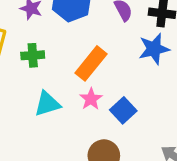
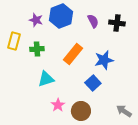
blue star: (154, 49) -> (104, 60), moved
pink star: (91, 99) -> (58, 105), moved

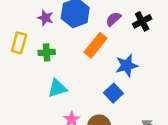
purple semicircle: (93, 21) -> (113, 19), turned -104
black cross: (117, 23) -> (142, 21), turned -35
orange rectangle: (73, 54) -> (96, 45), moved

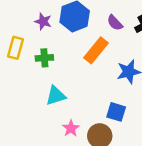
purple semicircle: (113, 19) -> (115, 23), turned -91
blue square: (113, 93) -> (116, 112), moved, turned -30

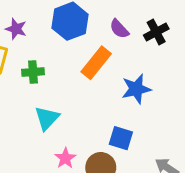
purple star: (43, 21) -> (16, 29), moved
cyan triangle: (56, 96) -> (47, 118), turned -30

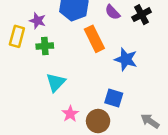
purple star: (16, 29) -> (38, 21), moved
orange rectangle: (96, 63) -> (94, 39), turned -65
blue star: (136, 89) -> (126, 59), turned 30

